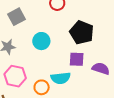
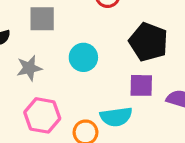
gray square: (16, 17) -> (42, 19), turned 30

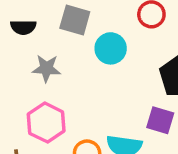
cyan circle: (83, 57) -> (111, 48), moved

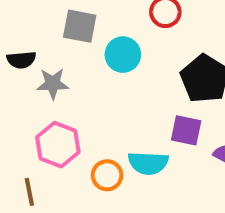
black semicircle: (23, 27) -> (21, 60), moved

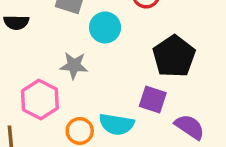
gray star: (53, 84) -> (74, 66), moved

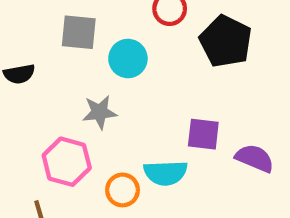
black pentagon: (174, 56) -> (226, 41), moved

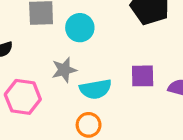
pink hexagon: (67, 162) -> (23, 97), moved
cyan semicircle: (166, 173) -> (95, 89), moved

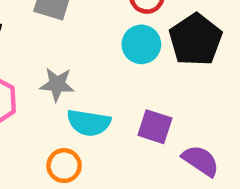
cyan circle: (80, 28) -> (141, 44), moved

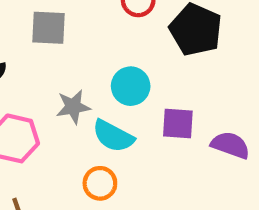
cyan circle: (141, 44) -> (131, 86), moved
cyan semicircle: (89, 123) -> (113, 136), turned 33

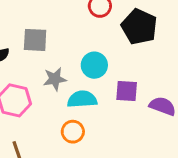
gray square: (48, 28) -> (35, 40), moved
cyan semicircle: (113, 136) -> (82, 99), turned 148

